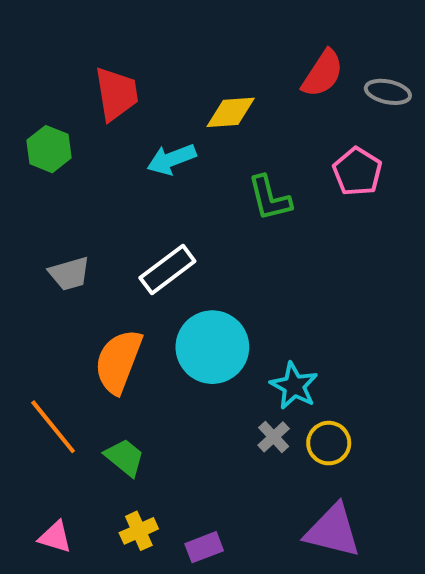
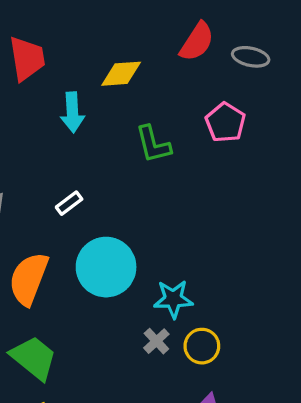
cyan arrow: (172, 159) -> (72, 112), turned -72
white rectangle: (167, 270) -> (69, 203), size x0.6
cyan star: (294, 386) -> (173, 299), turned -30
green trapezoid: (125, 457) -> (34, 358), size x1.4

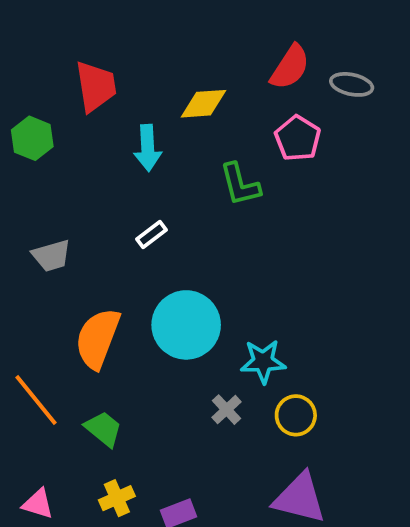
pink pentagon: (225, 122) -> (298, 138), moved
white rectangle: (69, 203) -> (151, 235), moved
gray cross: (156, 341) -> (227, 410), moved
green trapezoid: (34, 358) -> (103, 429), size x0.7

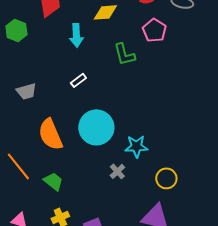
orange semicircle: (98, 338) -> (50, 134), turned -44
yellow circle: (296, 415) -> (166, 178), moved

